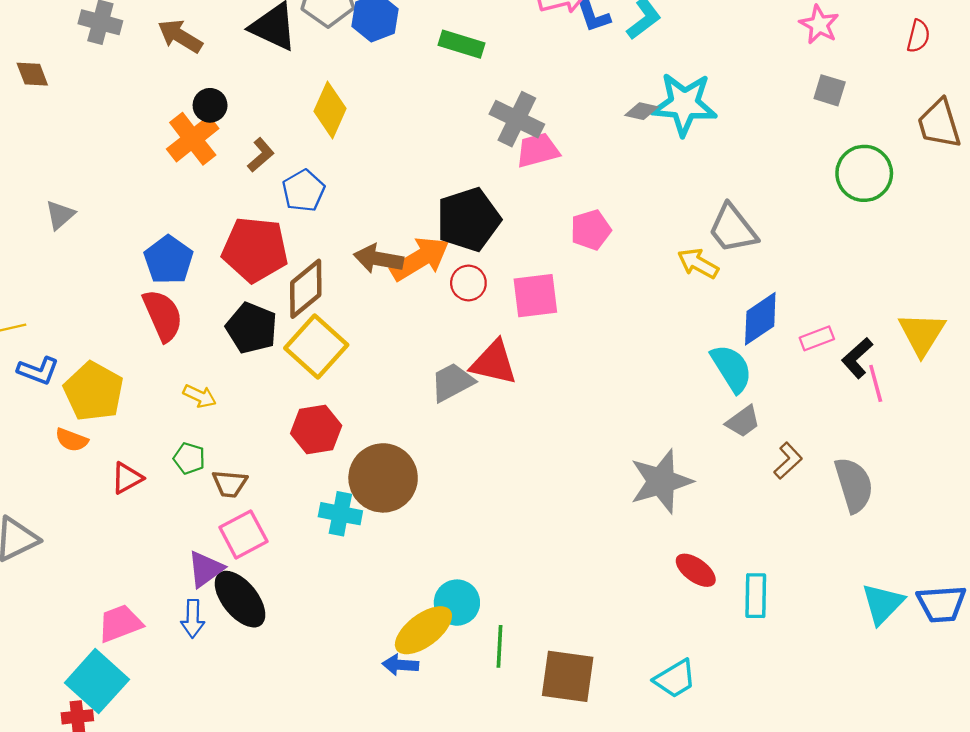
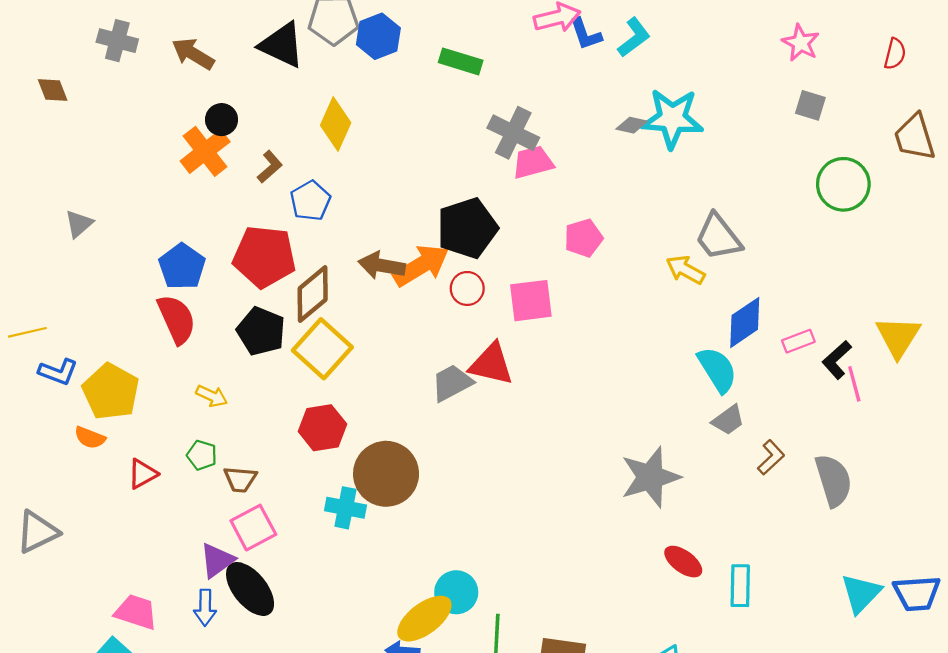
pink trapezoid: (120, 623) -> (136, 612), turned 39

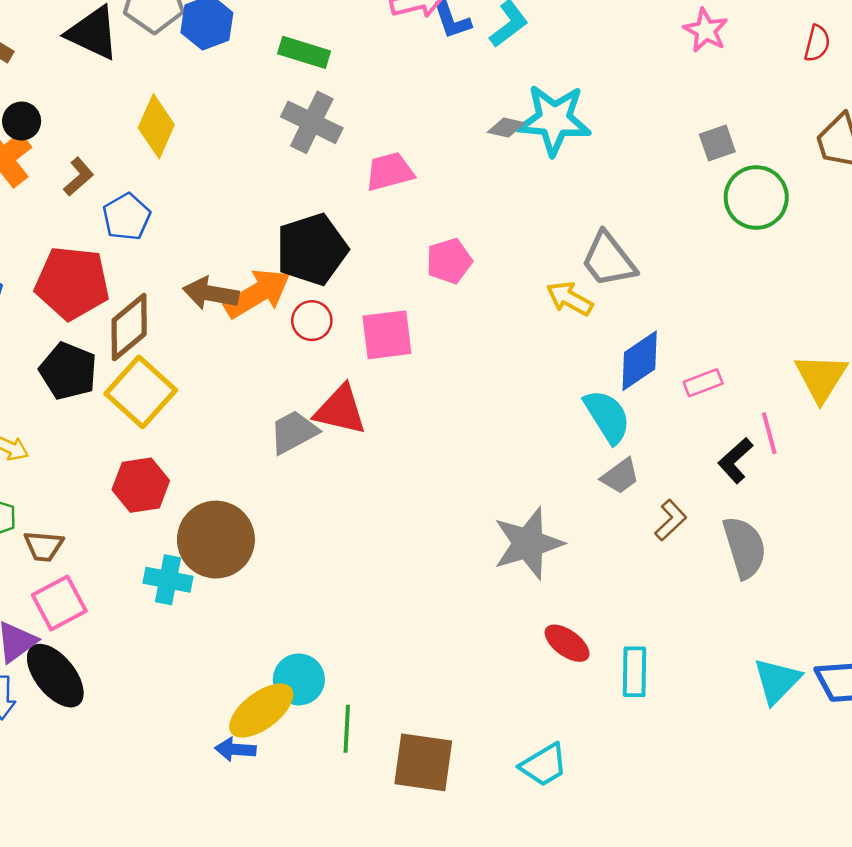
gray square: (810, 105) -> (717, 143), moved, turned -36
gray cross: (513, 133) -> (312, 122), moved
black L-shape: (837, 360) -> (735, 461), moved

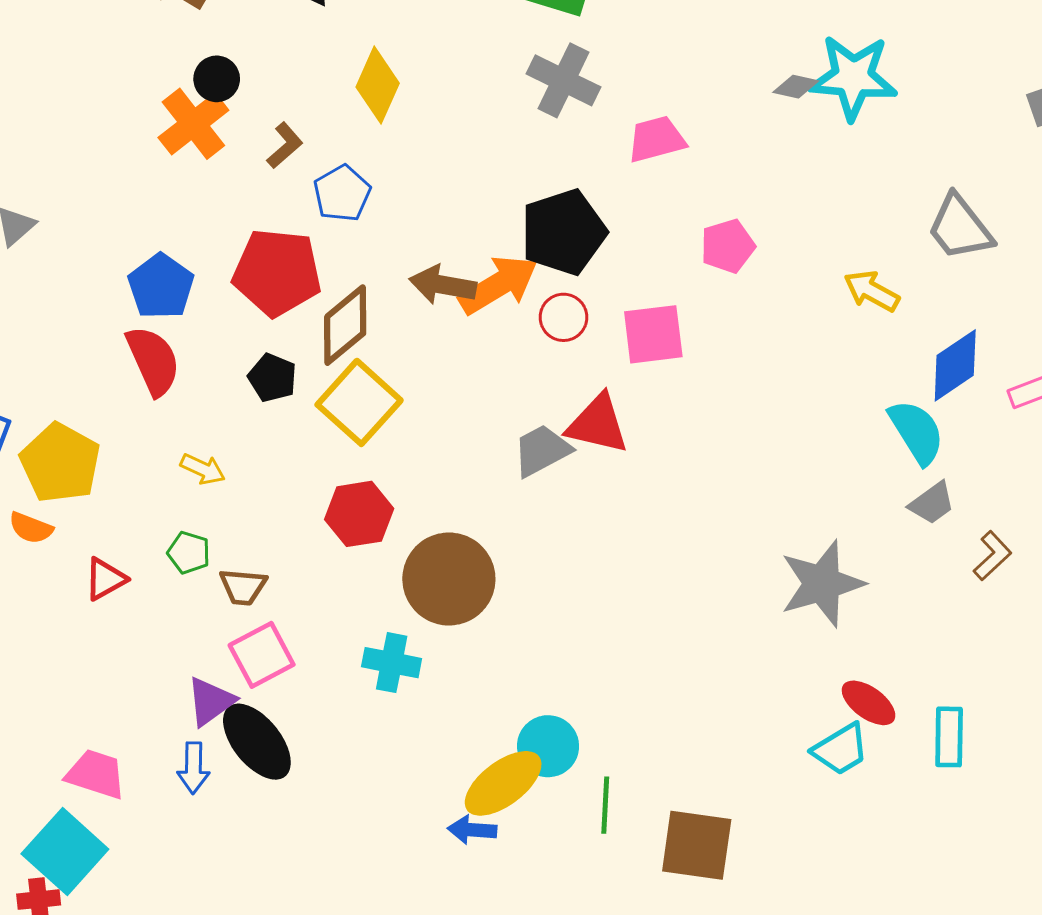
gray trapezoid: (609, 260) -> (960, 228), moved
black pentagon: (68, 371) -> (272, 378), size x0.7
cyan cross: (168, 580) -> (392, 663), moved
cyan trapezoid: (544, 765) -> (841, 749), moved

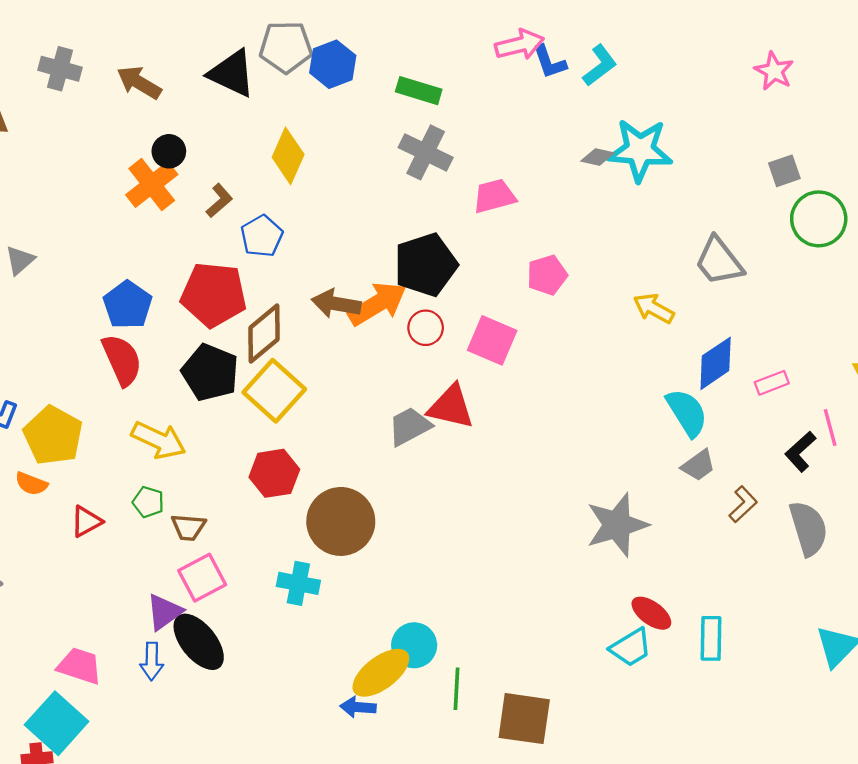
pink square: (653, 334) -> (492, 340), turned 30
black pentagon: (272, 378) -> (210, 372), size x1.6
yellow arrow: (203, 469) -> (159, 440), size x1.6

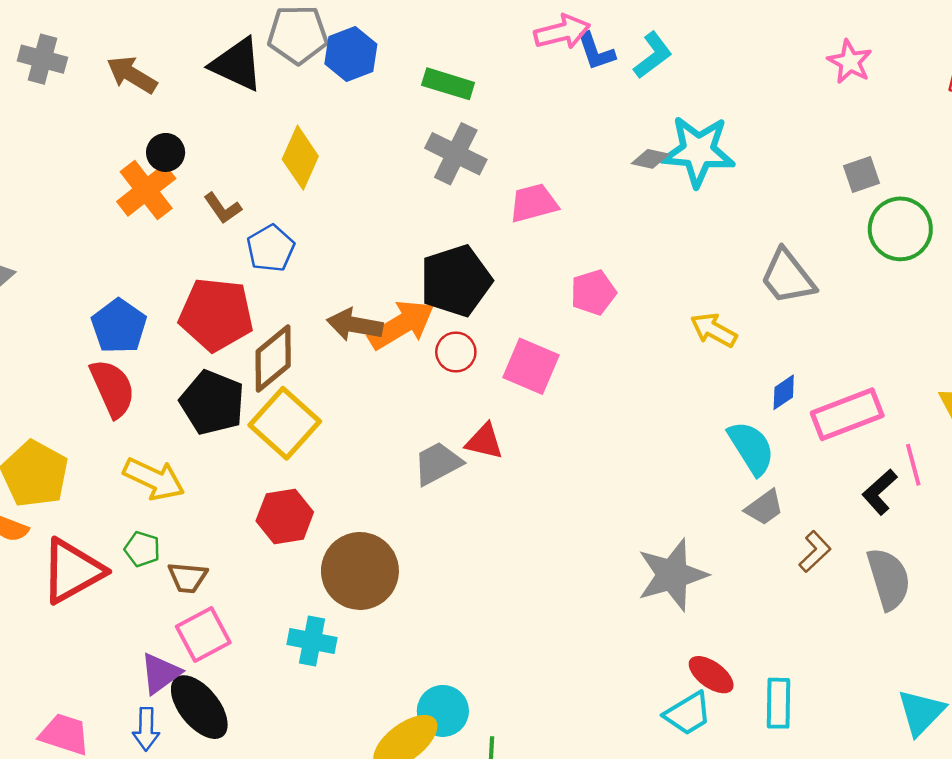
brown L-shape: (219, 201) -> (223, 208), turned 96
blue diamond: (716, 363) -> (784, 392), size x0.6
pink rectangle: (772, 383) -> (847, 414), size x1.8
red triangle: (451, 407) -> (484, 441), size x0.7
red triangle: (86, 521) -> (72, 571), size x1.8

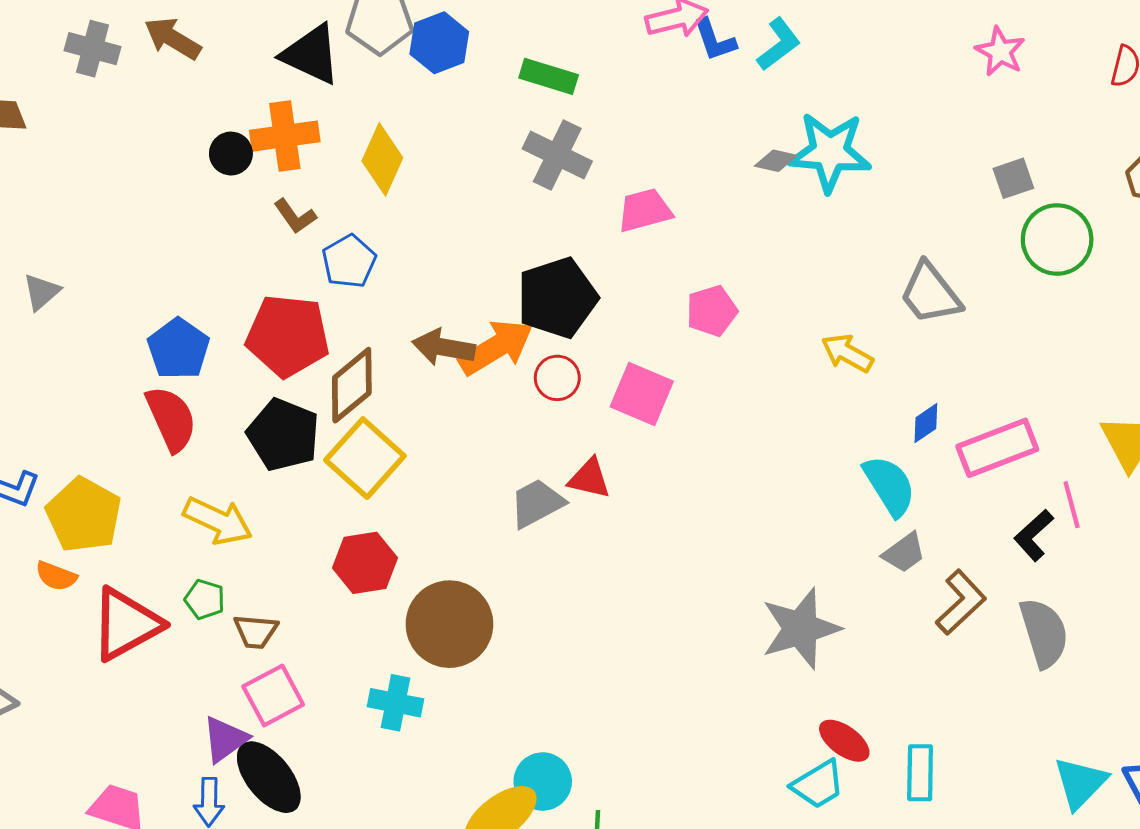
brown arrow: (132, 75) -> (173, 38), moved
orange cross: (146, 190) -> (285, 136), moved, turned 30
brown L-shape: (815, 552) -> (961, 602), size x1.4

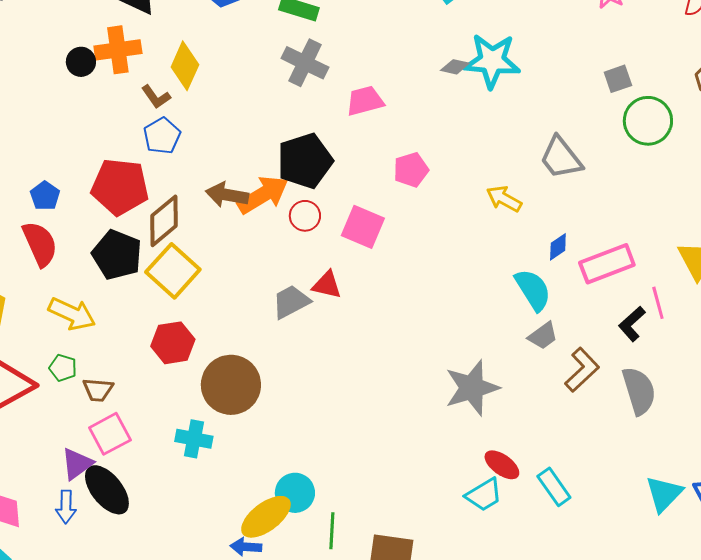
brown L-shape: (295, 216) -> (156, 97), moved
blue pentagon: (178, 349) -> (45, 196), size x0.7
cyan rectangle: (920, 773) -> (554, 487), turned -36

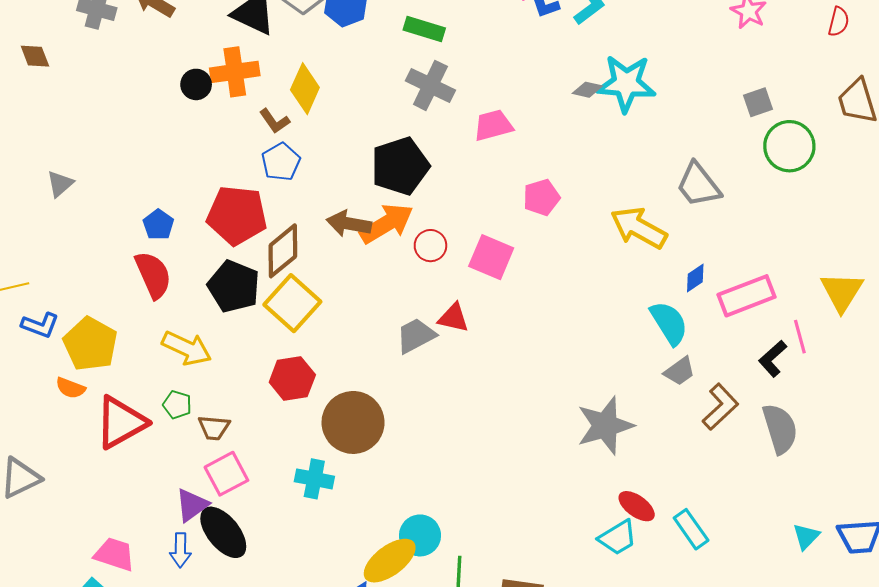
black pentagon: (305, 161) -> (400, 166), moved
yellow arrow: (504, 199) -> (639, 228), size x1.5
cyan triangle: (664, 494) -> (806, 536), size x0.7

